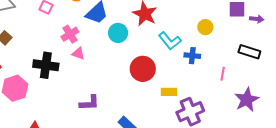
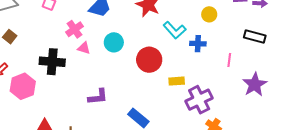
cyan circle: (118, 33) -> (114, 42), moved

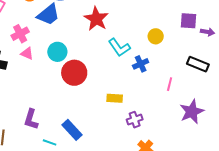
blue cross: (198, 44) -> (141, 64), turned -35
red circle: (149, 60) -> (74, 73), moved
purple L-shape: (98, 97) -> (31, 119), moved, turned 105
purple cross: (199, 100) -> (135, 120), size x0.6

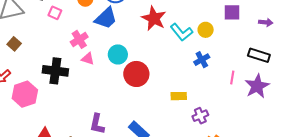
purple square: (189, 21) -> (232, 12), moved
yellow circle: (156, 36) -> (206, 30), moved
cyan L-shape: (119, 47) -> (181, 32), moved
purple star: (192, 112) -> (257, 86), moved

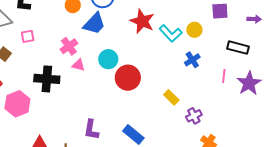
pink square: (55, 13) -> (28, 36), moved, turned -32
black rectangle: (259, 55) -> (238, 48), moved
yellow rectangle: (179, 96) -> (171, 97), turned 49

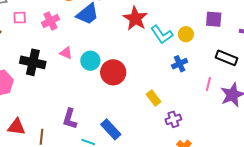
pink cross: (69, 46) -> (51, 21), moved
cyan circle: (108, 59) -> (90, 61), moved

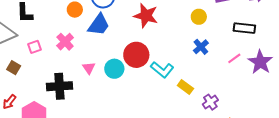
cyan L-shape: (162, 35) -> (162, 70), moved
pink triangle: (66, 53) -> (89, 68), turned 48
red circle: (113, 72) -> (136, 55), moved
pink line: (208, 84) -> (234, 58), turned 56

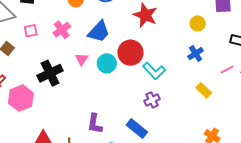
blue trapezoid: (99, 25) -> (99, 32), moved
black cross: (59, 86) -> (50, 73), turned -30
yellow rectangle: (185, 87) -> (204, 90), moved
purple cross: (210, 102) -> (152, 100), moved

